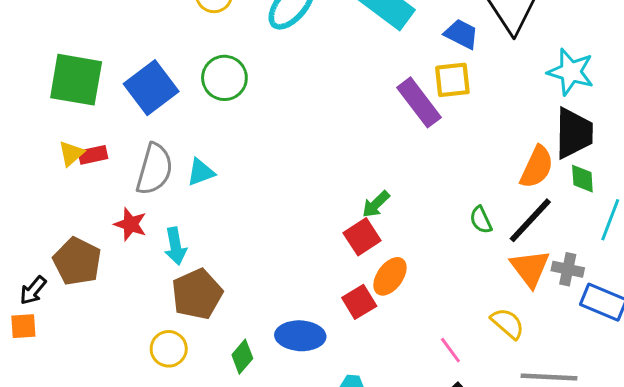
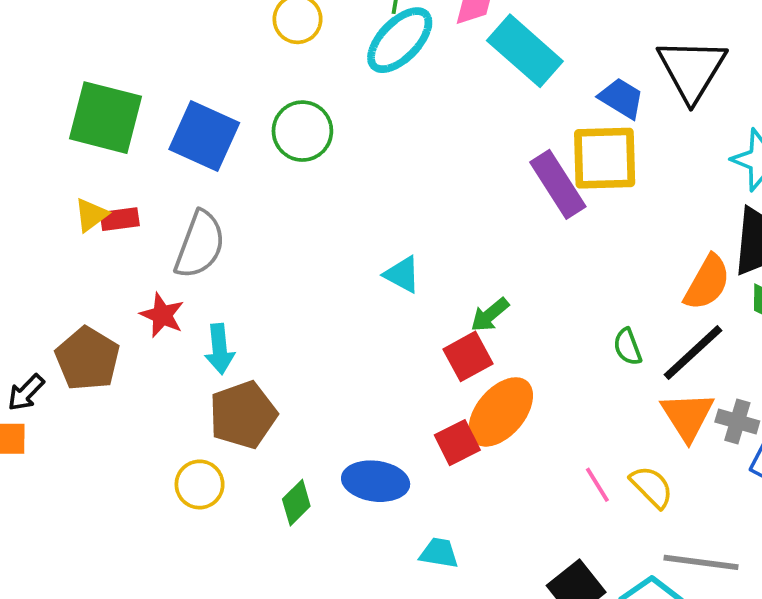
yellow square: (452, 80) -> (605, 158), size x1.4
blue square: (151, 88) -> (204, 136), turned -33
cyan triangle: (201, 172) -> (402, 275), moved, turned 44
orange ellipse: (390, 276) -> (501, 412), size x1.4
pink line: (450, 350) -> (597, 485), moved

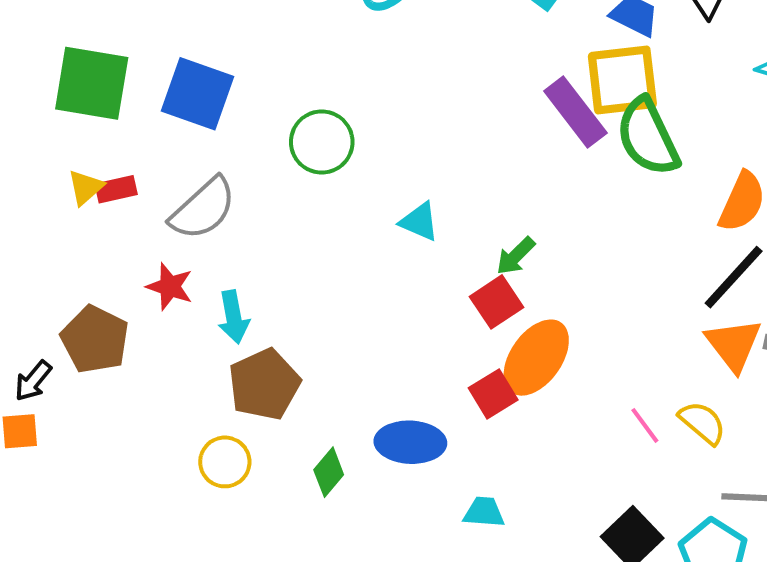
green circle: (302, 131) -> (322, 142), moved
gray semicircle: (200, 245) -> (203, 209), turned 32
green semicircle: (627, 347) -> (648, 137), moved, size x2.0

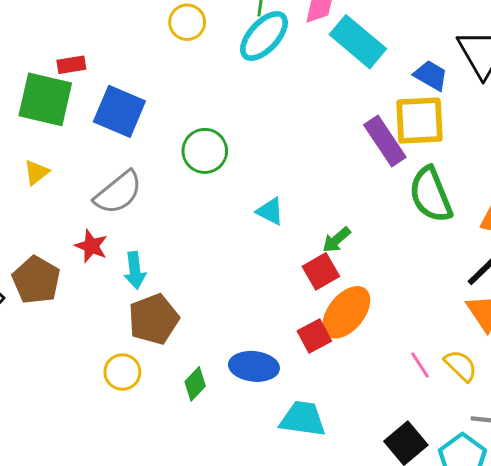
green semicircle: (648, 137) -> (431, 195), moved
red rectangle: (116, 189) -> (71, 65), moved
cyan trapezoid: (484, 512) -> (303, 419), size x1.6

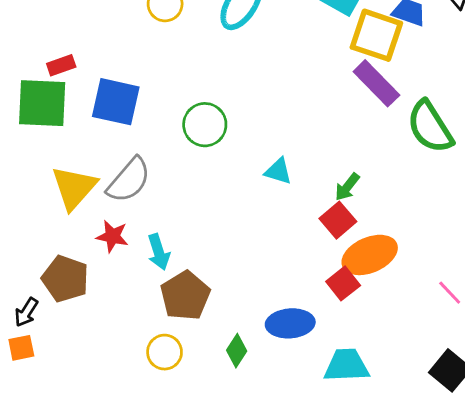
yellow square: (419, 121) -> (376, 35), moved, turned 32
yellow triangle: (36, 172) -> (74, 188), moved, size x1.8
orange ellipse: (346, 312) -> (370, 255), turned 38

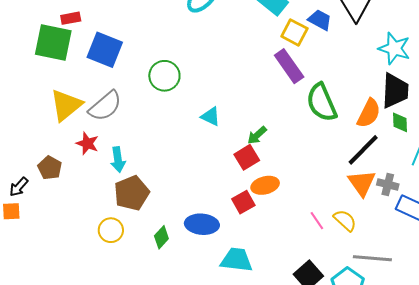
yellow square: (376, 35) -> (294, 32), size x0.7
orange ellipse: (370, 255) -> (265, 185), size x0.7
brown pentagon: (65, 279) -> (50, 168), size x0.7

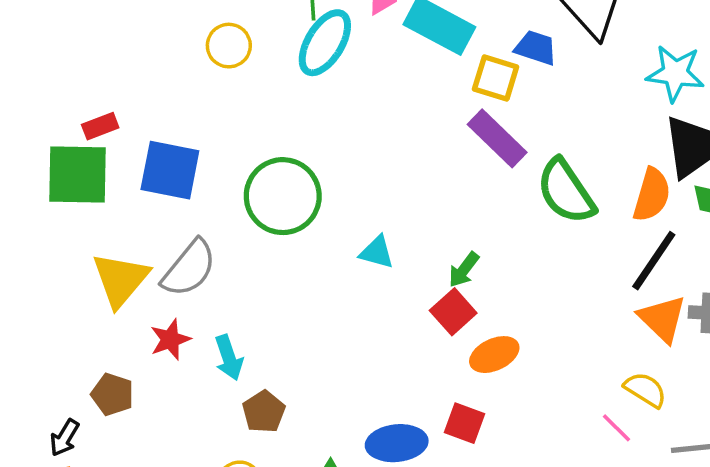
green circle: (164, 76) -> (283, 196), size x1.4
red star: (87, 143) -> (170, 339), turned -30
brown pentagon: (132, 193) -> (264, 412), size x0.7
red square: (243, 202) -> (464, 423), moved, turned -30
pink line: (317, 221) -> (616, 428), moved

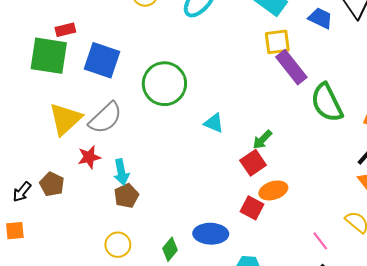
yellow square: (496, 78) -> (277, 42), moved, turned -32
brown pentagon: (264, 412) -> (126, 196), moved
red square: (464, 423) -> (252, 208), moved
pink line: (616, 428) -> (320, 241), moved
black arrow: (64, 438) -> (22, 192), moved

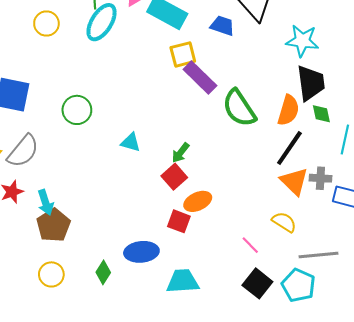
green circle: (164, 84) -> (77, 110), size x0.7
brown pentagon: (126, 196) -> (54, 225), size x1.4

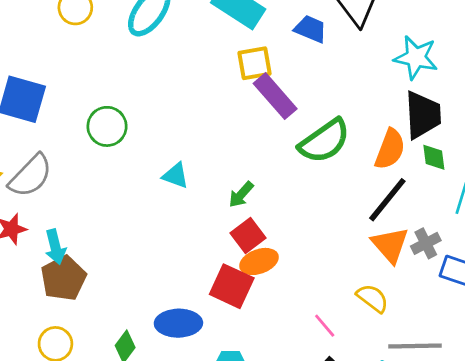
green semicircle: (239, 108) -> (324, 141), turned -96
red square: (174, 177) -> (248, 236), moved
gray cross: (320, 178) -> (426, 243), turned -35
red square: (179, 221) -> (232, 286), size x1.4

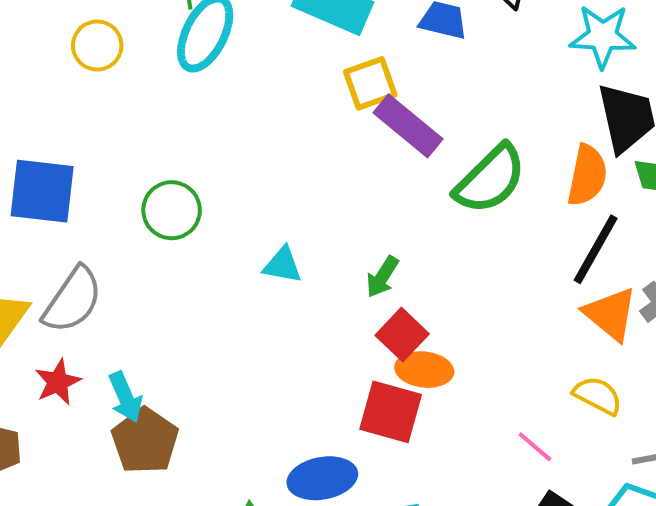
orange ellipse: (259, 261) -> (424, 370), turned 36

